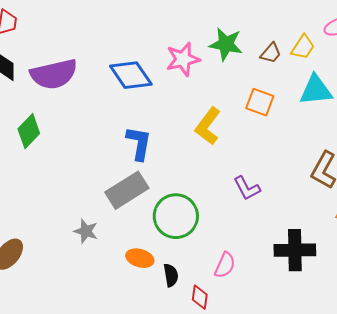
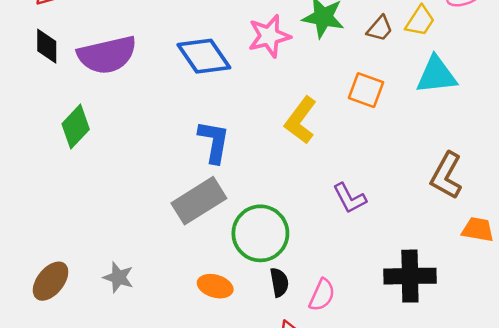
gray star: (86, 231) -> (118, 277), moved
black semicircle: (171, 275) -> (279, 282), moved

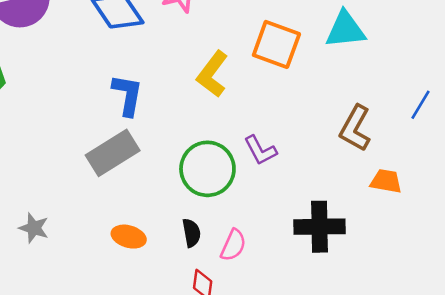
orange square: (366, 90) -> (276, 44), size x1.4
green circle: (260, 233) -> (207, 169), moved

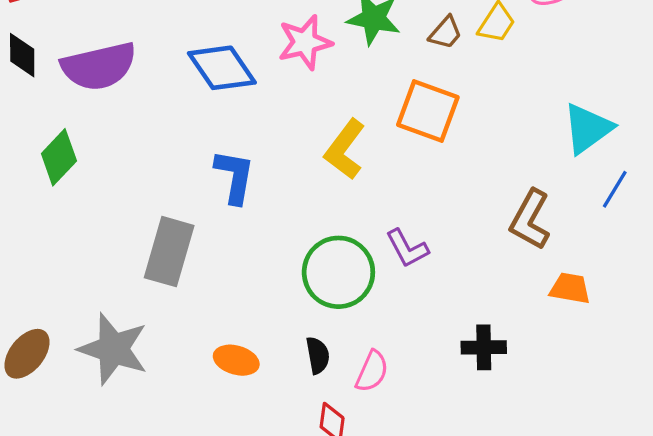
cyan triangle: (345, 30) -> (588, 129), moved, turned -30
gray rectangle: (113, 153) -> (169, 252), moved, turned -42
black cross: (320, 227) -> (484, 347), size x0.7
gray star: (34, 228) -> (113, 349), size x1.8

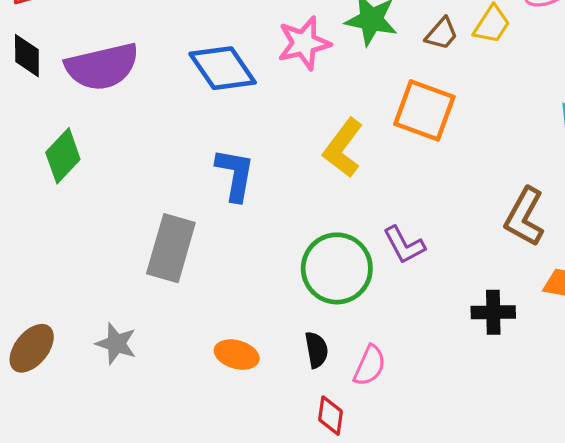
black cross: (484, 347) -> (493, 312), moved
gray star: (113, 349) -> (116, 344), size x0.6

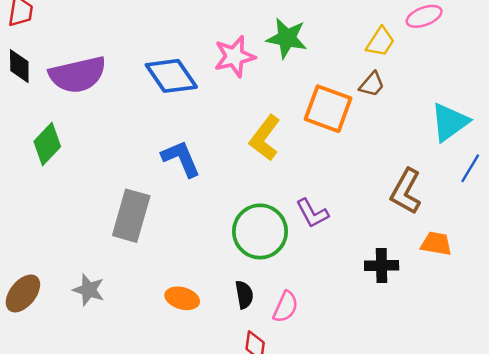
brown trapezoid: (442, 34) -> (372, 84), moved
blue L-shape: (235, 175) -> (181, 159), turned -33

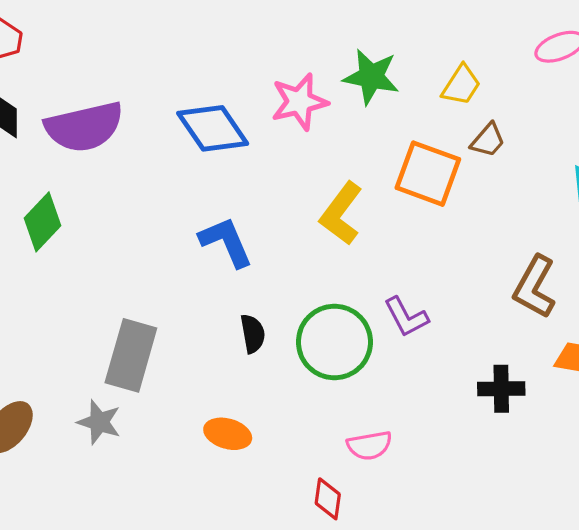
yellow trapezoid: (380, 42) -> (461, 85), moved
gray rectangle: (131, 216) -> (131, 355), moved
black semicircle: (244, 295) -> (253, 334), moved
pink semicircle: (286, 307) -> (369, 445), turned 56

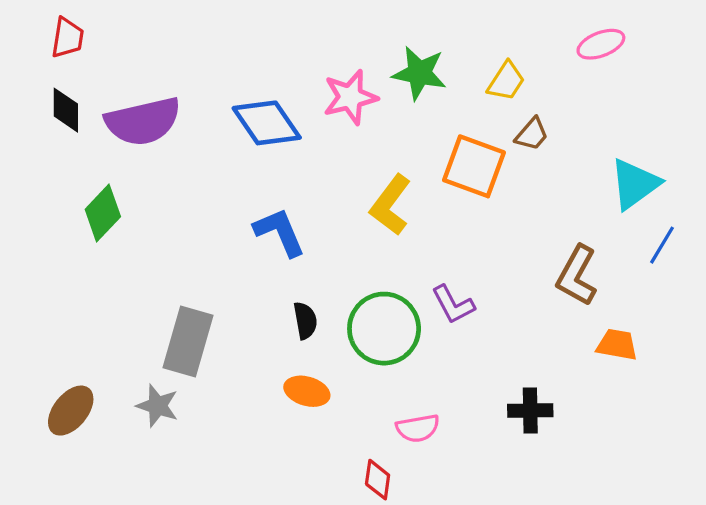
black cross: (501, 389) -> (530, 411), moved
orange ellipse: (228, 434) -> (307, 391), moved

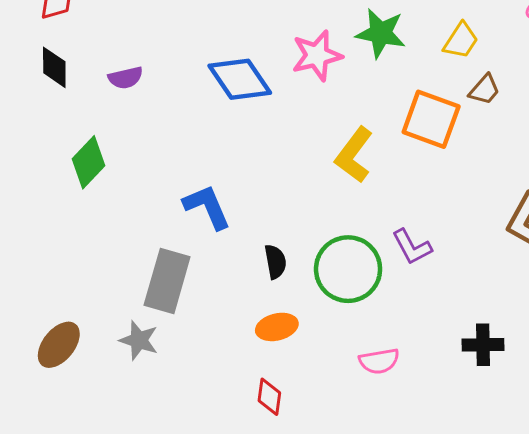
purple semicircle: (143, 121) -> (126, 78), size x0.5
blue L-shape: (280, 232) -> (207, 207), moved
orange ellipse: (307, 391) -> (277, 327), turned -30
red diamond: (378, 480) -> (269, 397), moved

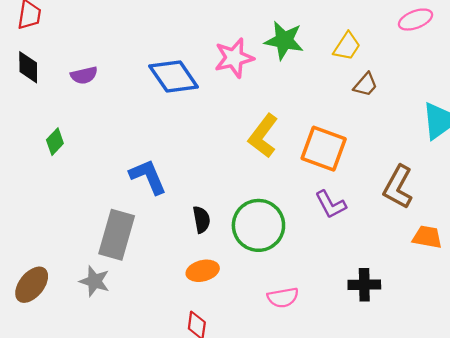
orange square: (431, 119) -> (324, 149), moved
green diamond: (88, 162) -> (55, 142), size x0.7
purple L-shape: (412, 247) -> (331, 204), moved

